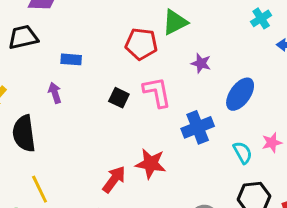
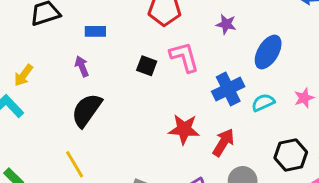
black semicircle: (24, 133) -> (87, 110), moved, turned 48
cyan semicircle: (243, 153) -> (263, 103), moved, turned -80
red arrow: (114, 179) -> (223, 142), moved

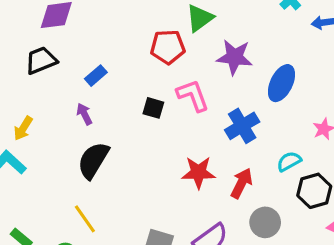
purple star: (226, 24) -> (234, 57), size x1.6
blue rectangle: (95, 31) -> (96, 76), turned -36
cyan semicircle: (263, 103) -> (289, 161), moved

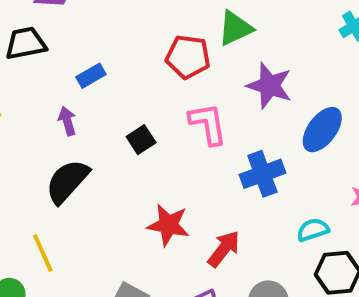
black square: (153, 108) -> (141, 140), moved, turned 30
red star: (198, 172) -> (168, 225), moved
red arrow: (242, 183) -> (224, 249), moved

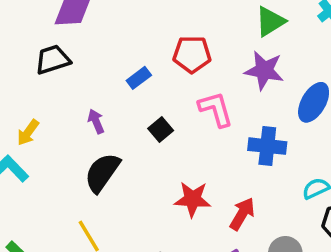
green triangle: (235, 28) -> (270, 22), moved
blue rectangle: (91, 76) -> (139, 78), moved
blue cross: (262, 174) -> (267, 146), turned 33

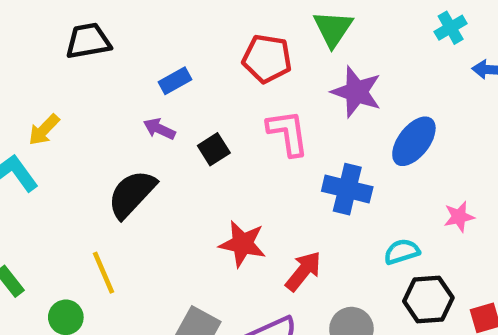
green triangle: (270, 22) -> (333, 29), moved, turned -32
blue rectangle: (139, 78) -> (175, 81), moved
purple arrow: (96, 121) -> (159, 129), moved, turned -50

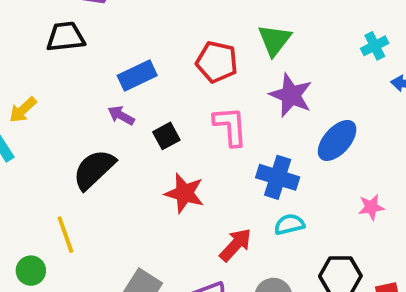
blue rectangle: (175, 81) -> (137, 75), size x1.4
red star: (242, 244) -> (184, 193), moved
cyan semicircle: (402, 252) -> (289, 224), moved

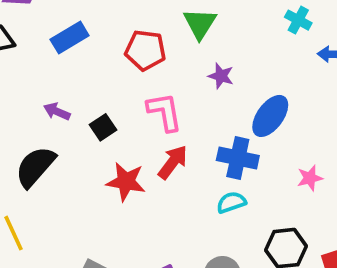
cyan cross: (375, 46) -> (298, 20), turned -30
blue rectangle: (137, 75) -> (70, 38), moved
purple star: (291, 95) -> (221, 76), size x0.6
blue cross: (278, 177) -> (238, 158), moved
red arrow: (236, 245) -> (173, 162), moved

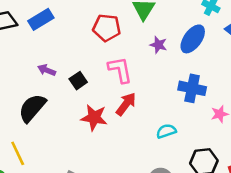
blue rectangle: (70, 38) -> (41, 19), moved
blue ellipse: (270, 116) -> (193, 39), moved
blue cross: (238, 158) -> (192, 88), moved

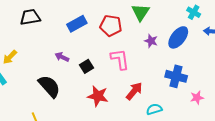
blue rectangle: (41, 19) -> (77, 24), moved
red arrow: (126, 104) -> (134, 91), moved
black semicircle: (32, 108) -> (49, 86), turned 95

